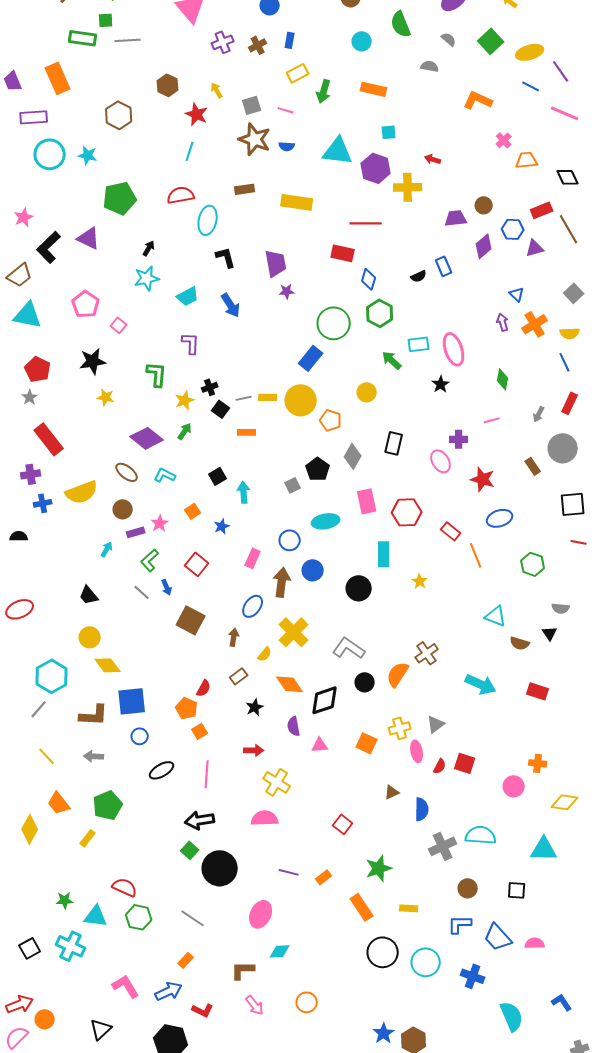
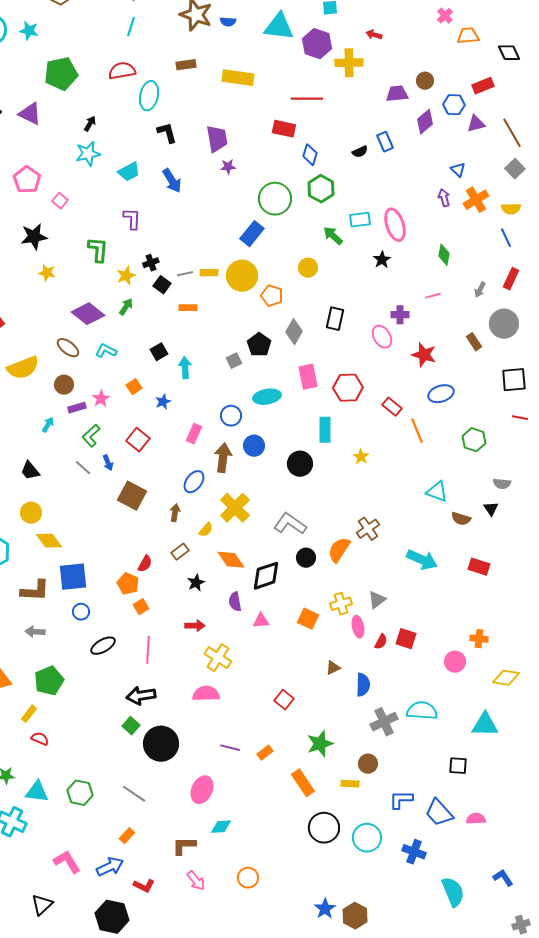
brown line: (569, 229) -> (512, 133), moved
red semicircle: (125, 887) -> (40, 739), moved, size x0.7
brown circle: (468, 888) -> (368, 764), moved

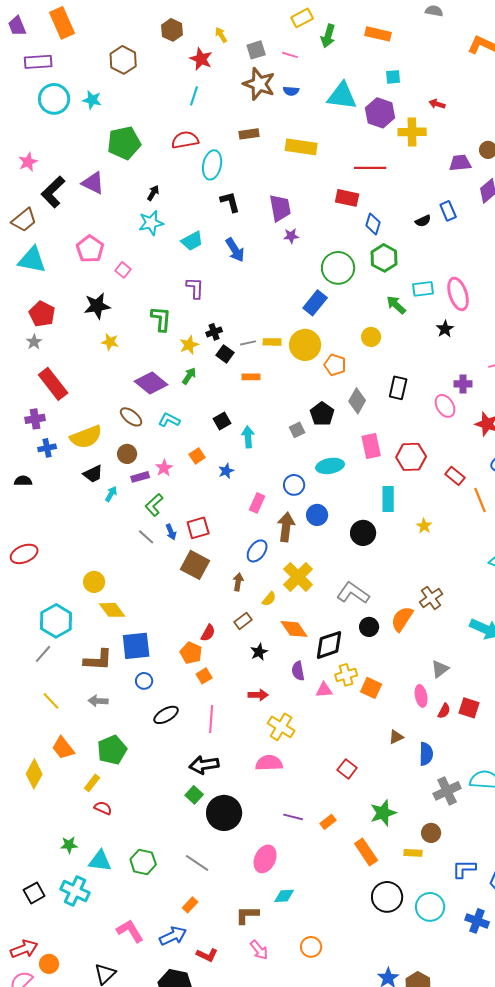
red square: (138, 440) -> (198, 528), moved, turned 35
black trapezoid: (30, 471) -> (93, 474), moved, turned -75
yellow cross: (341, 604) -> (346, 675), moved

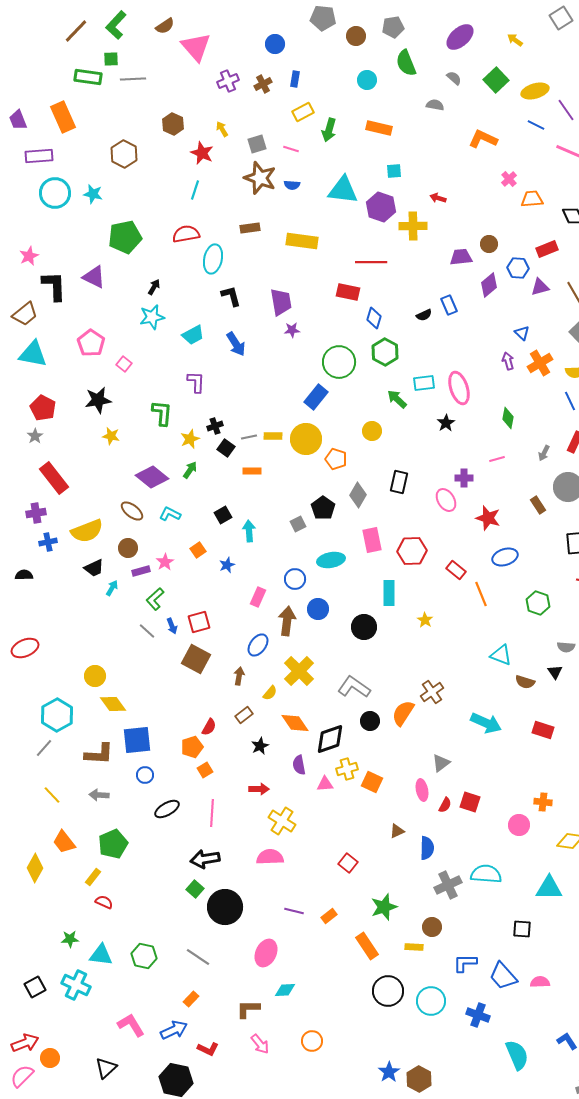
black L-shape: (53, 192) -> (54, 286), turned 132
orange pentagon: (191, 653) -> (192, 747), turned 30

